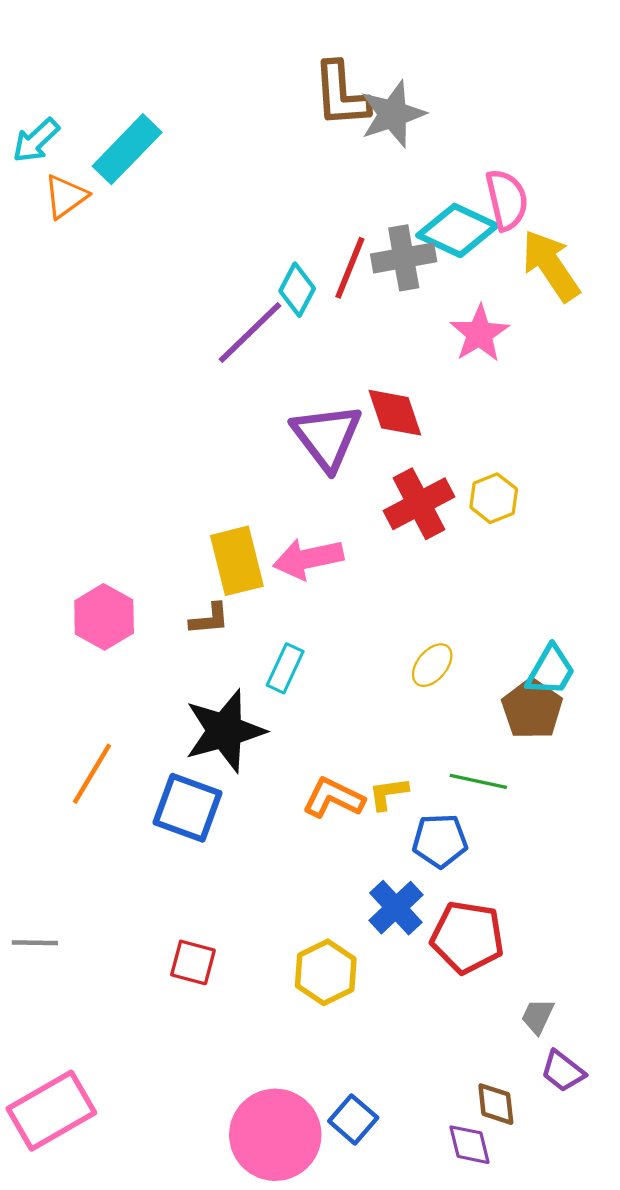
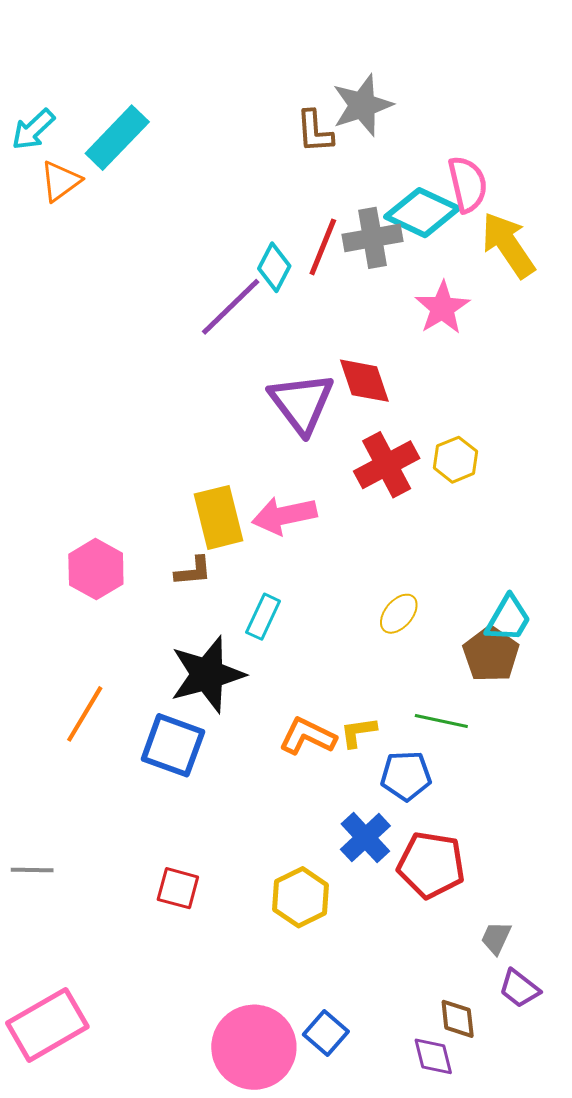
brown L-shape: (341, 94) -> (315, 132), moved, size x0.7

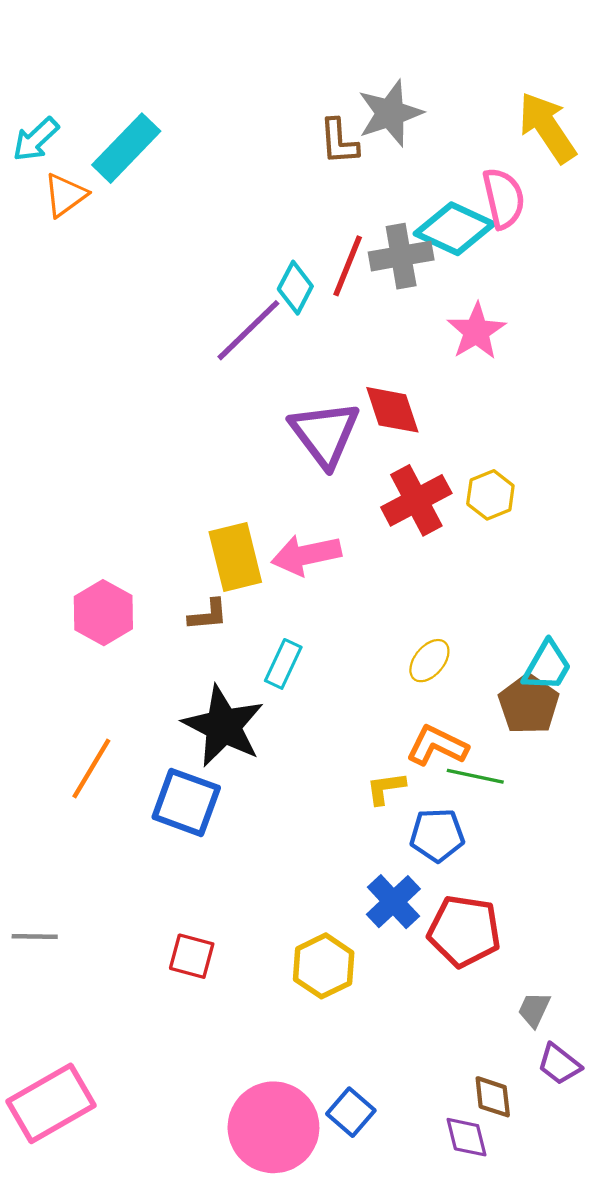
yellow arrow: (508, 245) -> (547, 127), moved
black star: (207, 674) -> (223, 726), turned -30
orange L-shape: (308, 736) -> (437, 746), moved

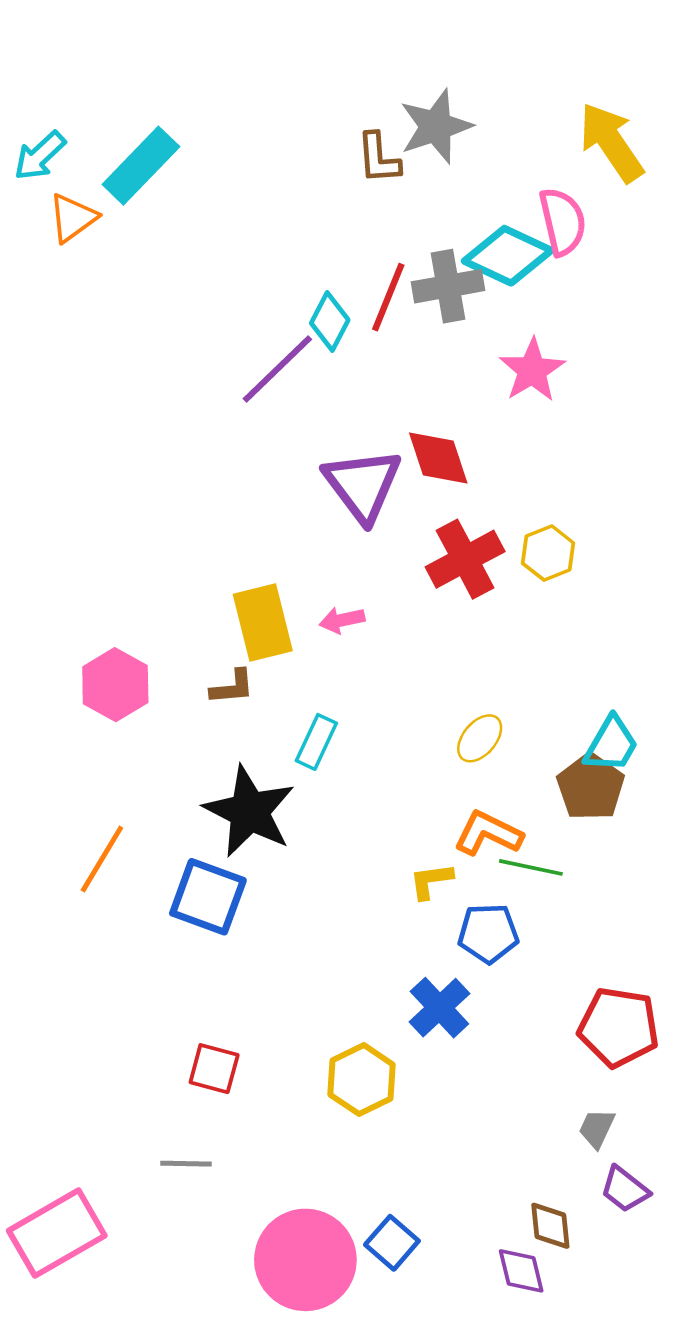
pink arrow: (306, 555) -> (342, 620), size x0.6
red pentagon: (464, 931) -> (619, 1027), moved
gray line: (35, 937) -> (186, 1164), moved

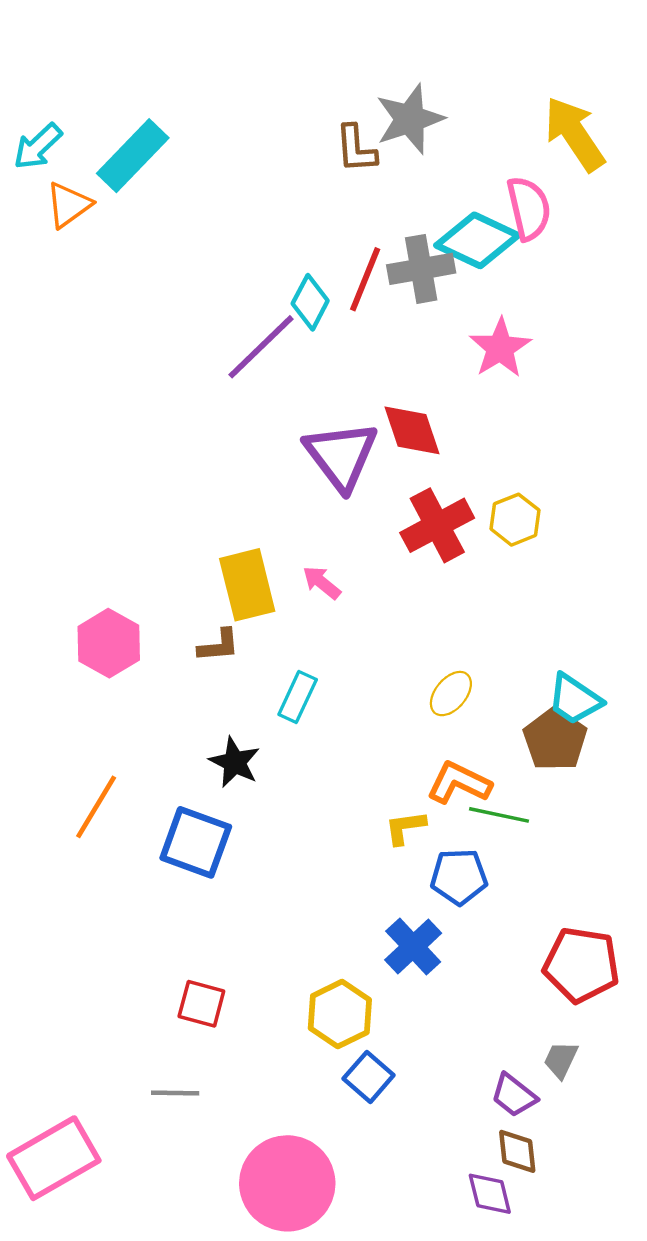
pink arrow: (342, 620) -> (322, 583), turned 51
cyan trapezoid: (611, 744) -> (575, 699), turned 94
black star: (249, 811) -> (235, 762), size x0.6
purple trapezoid: (625, 1189) -> (514, 1095), moved
blue square: (392, 1243) -> (369, 1077), moved

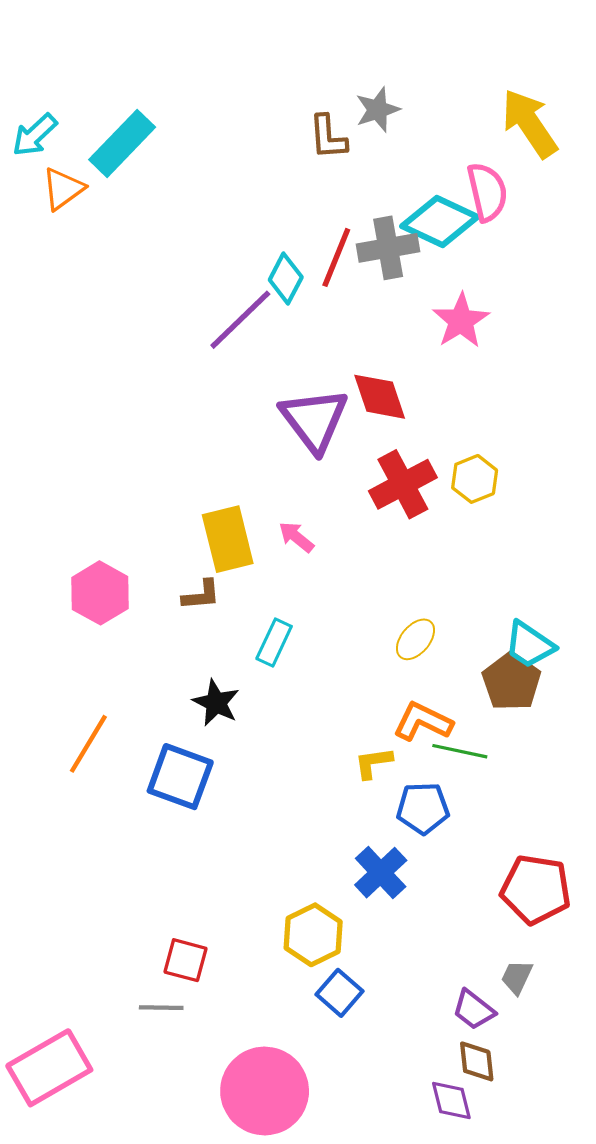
gray star: (410, 119) -> (377, 110), size x0.7
red square: (201, 1004) -> (185, 960), moved

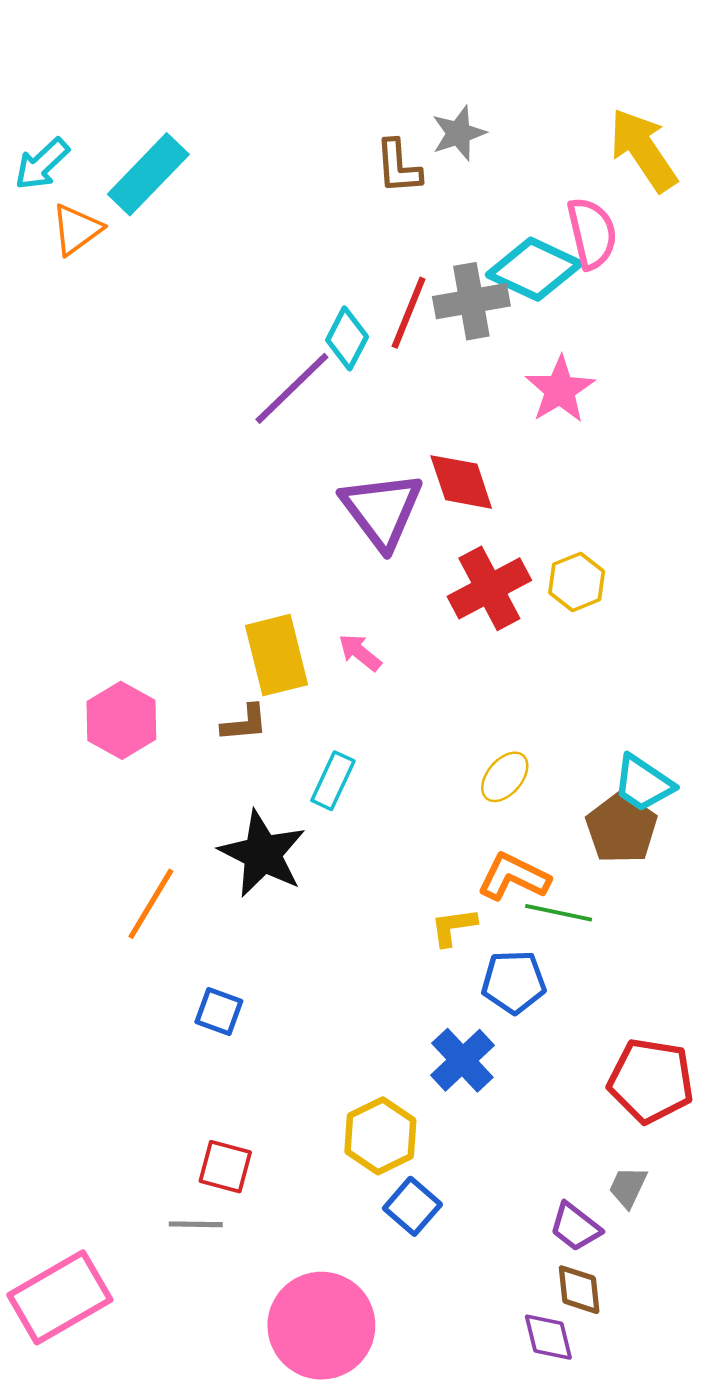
black star: (216, 703) -> (262, 854), size x1.5
orange line: (88, 744) -> (151, 904), moved
blue square: (180, 777) -> (219, 1011), moved, size x0.6

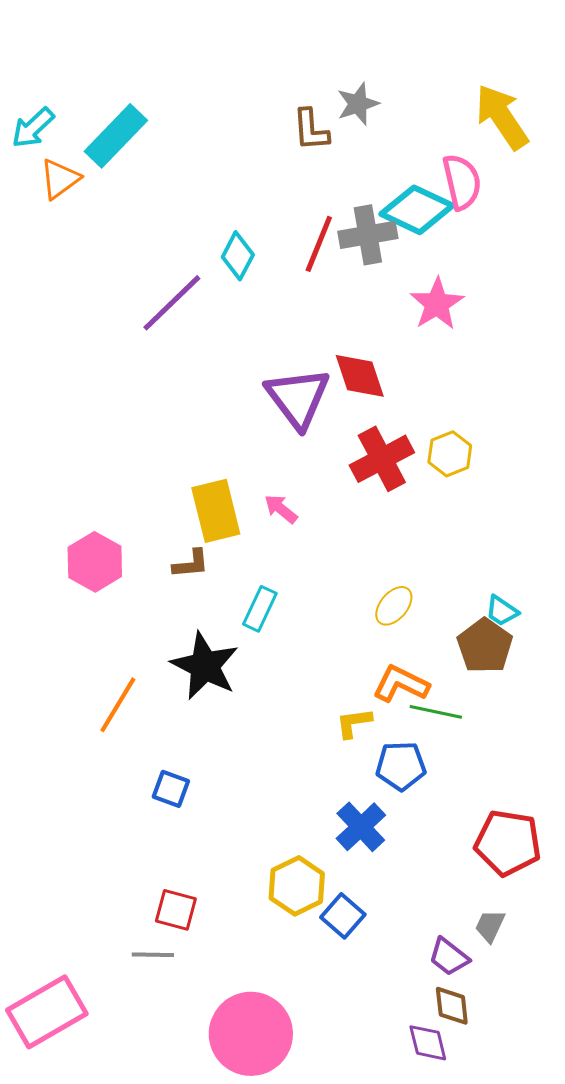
cyan diamond: (347, 338) -> (238, 256), moved
purple line: (292, 388) -> (172, 303), moved
cyan trapezoid: (643, 783) -> (502, 611), size x0.7
blue square: (412, 1206) -> (343, 916), moved

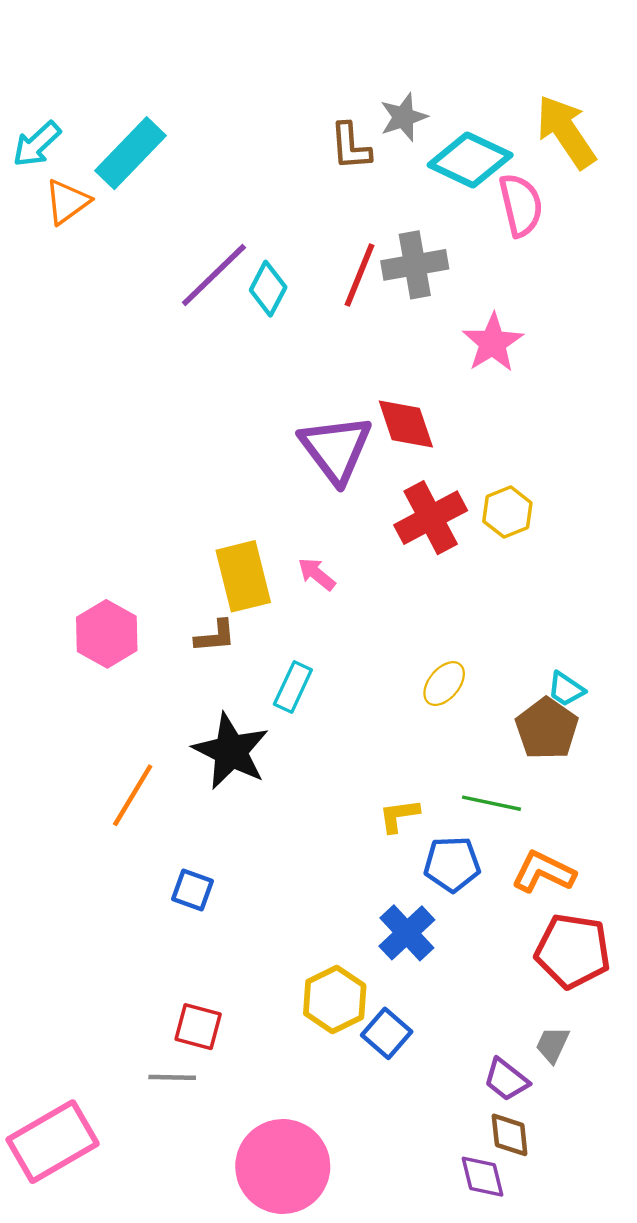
cyan diamond: (417, 210) -> (470, 160), moved
purple line: (172, 303) -> (214, 275), moved
orange L-shape: (401, 684) -> (543, 872), moved

